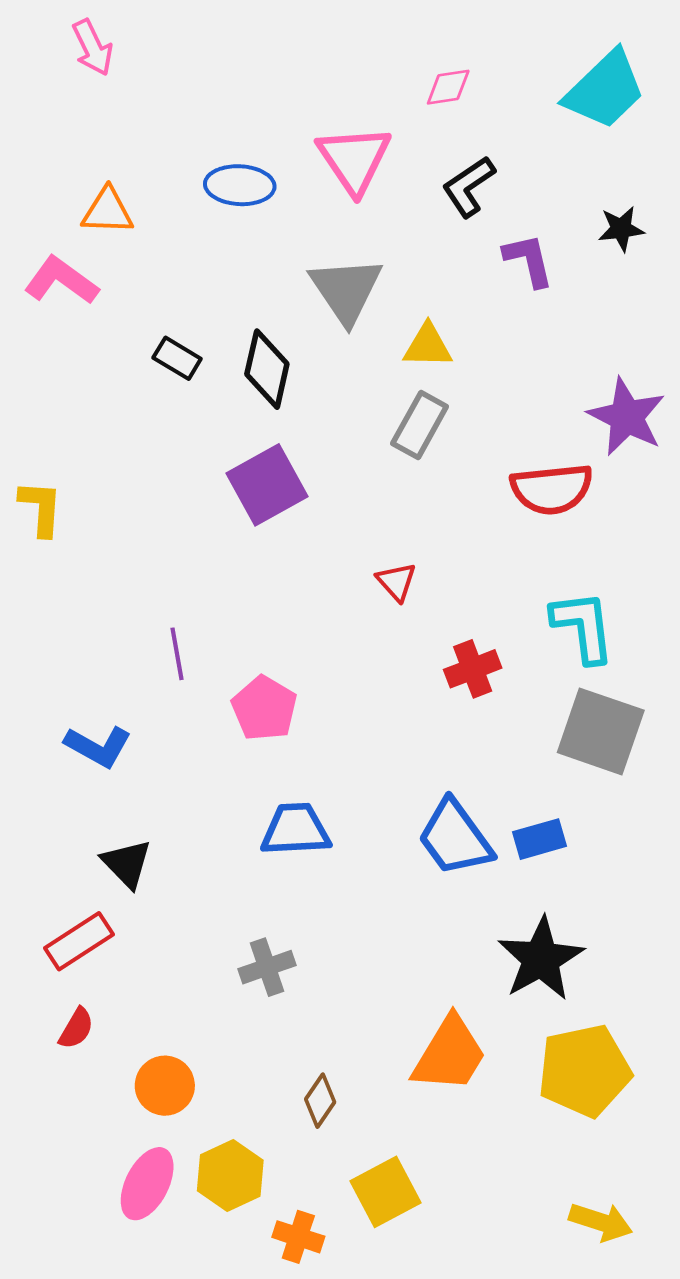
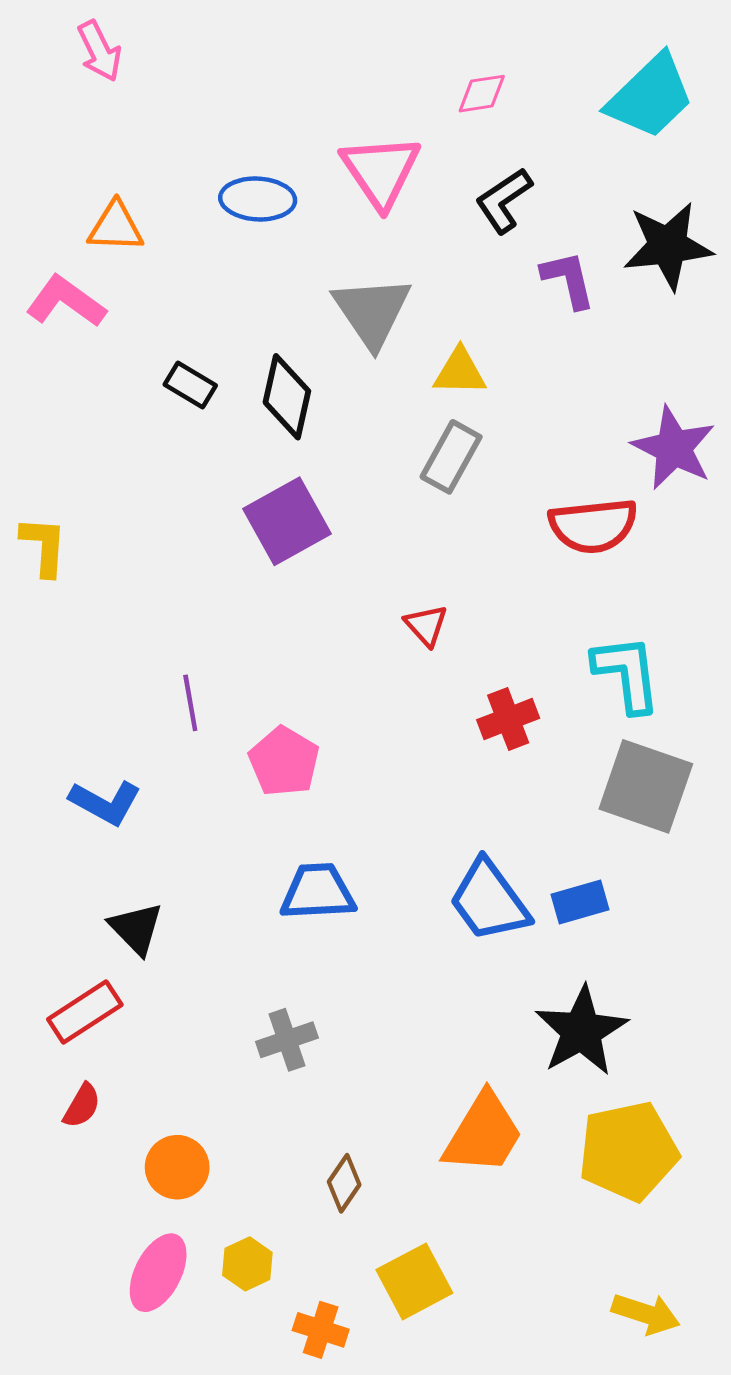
black star: (621, 229) -> (668, 246), size x1.8
yellow hexagon: (230, 1176) -> (247, 1264), size x0.7

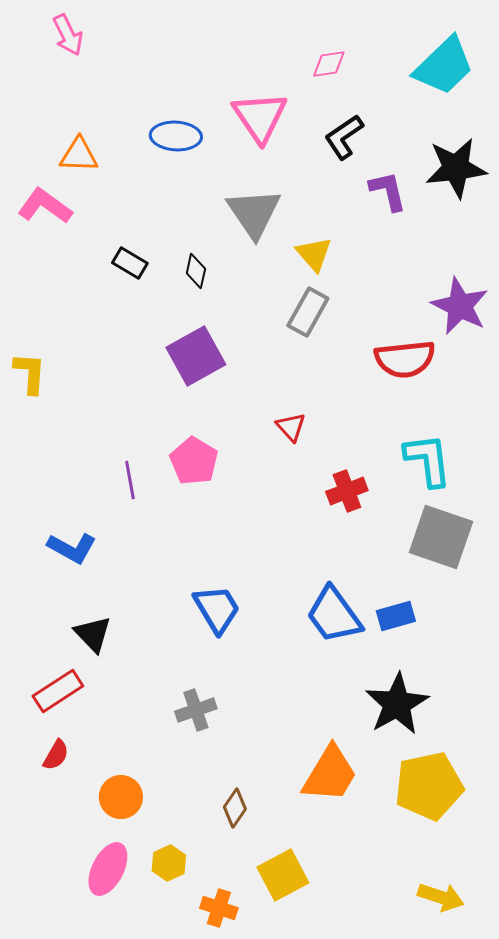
yellow triangle: (460, 372) -> (314, 254), turned 48
black diamond: (287, 397) -> (196, 271), size x0.6
pink pentagon: (284, 761) -> (194, 461), moved
blue trapezoid: (318, 892) -> (217, 609), turned 62

